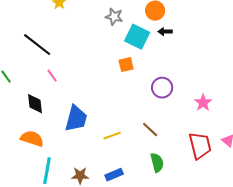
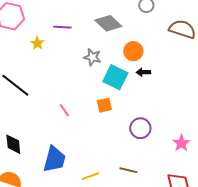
pink line: (52, 76) -> (64, 110), moved
brown line: (150, 130) -> (128, 170), turned -30

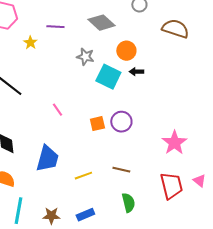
orange square: (104, 105) -> (97, 124), moved
purple circle: (140, 128) -> (121, 122), moved
pink star: (181, 143) -> (174, 143), size x1.4

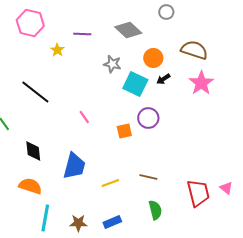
brown semicircle: (175, 29) -> (194, 50), moved
black arrow: (136, 72) -> (163, 79), turned -32
purple circle: (121, 122) -> (148, 118), moved
pink star: (174, 143) -> (201, 83), moved

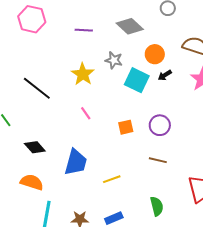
yellow star: (57, 50) -> (83, 74), moved, size x1.6
purple circle: (148, 118) -> (160, 125), moved
black diamond: (33, 151) -> (35, 147), turned -35
brown line: (148, 177) -> (158, 160), moved

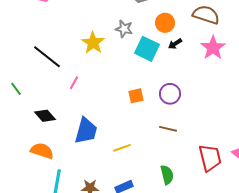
pink line: (86, 113) -> (74, 83), moved, turned 64

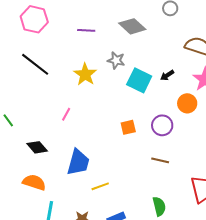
orange circle: (165, 23) -> (187, 103), moved
black line: (47, 57) -> (35, 64), moved
yellow line: (122, 148) -> (100, 186), moved

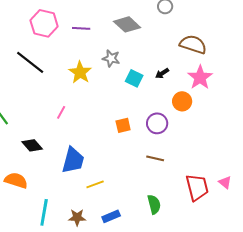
pink hexagon: (34, 19) -> (44, 23), moved
cyan square: (139, 80) -> (134, 78), size x0.7
orange semicircle: (34, 182) -> (16, 180), moved

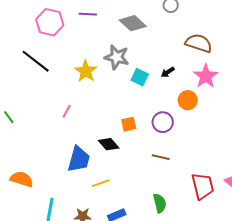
purple line: (81, 28) -> (88, 14), moved
gray star: (111, 58) -> (117, 57), size x1.4
black diamond: (32, 145) -> (109, 144), moved

